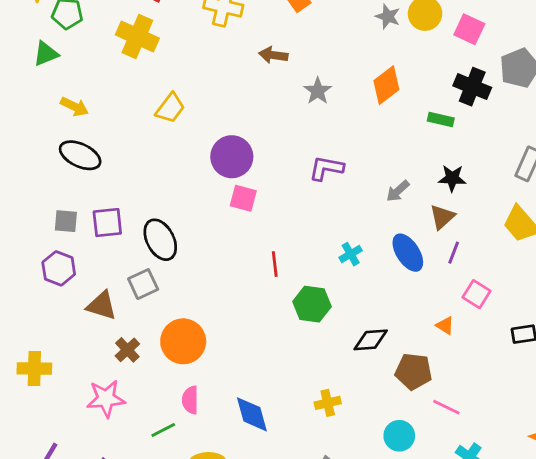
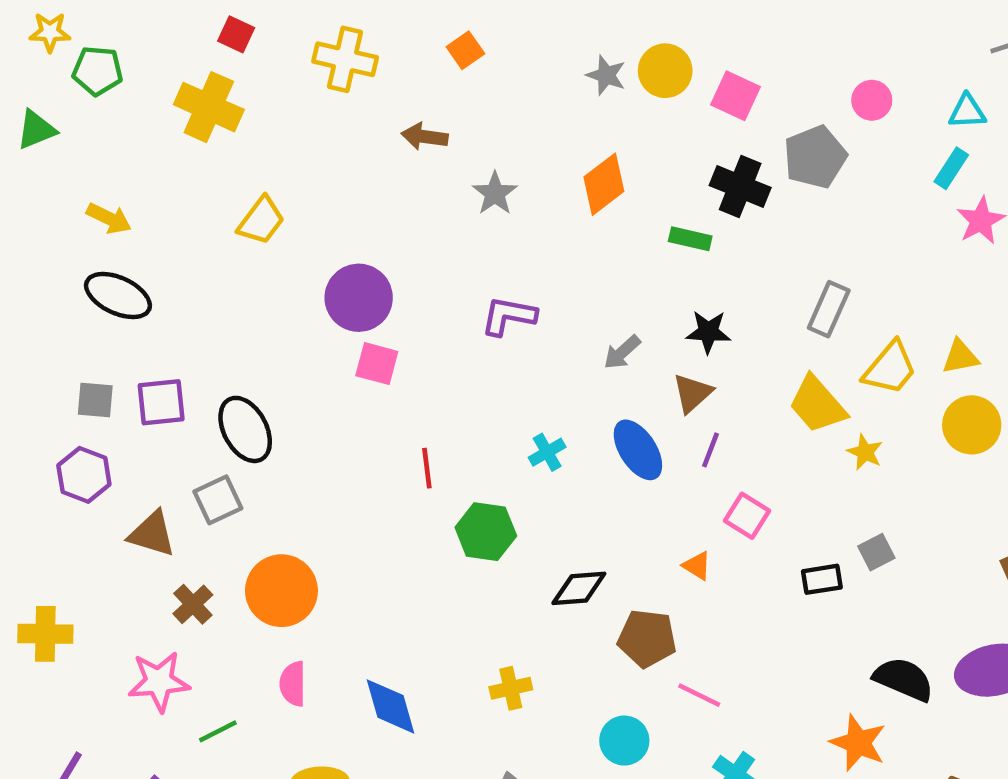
green triangle: (46, 54) -> (36, 130), moved
green line: (163, 430) -> (218, 731), moved

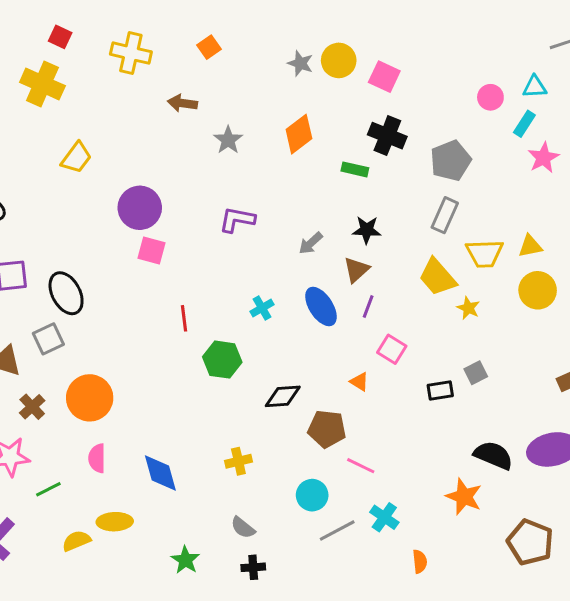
pink circle: (872, 100) -> (490, 97), moved
gray pentagon: (815, 157) -> (451, 161), moved
yellow trapezoid: (890, 368) -> (485, 253), turned 48

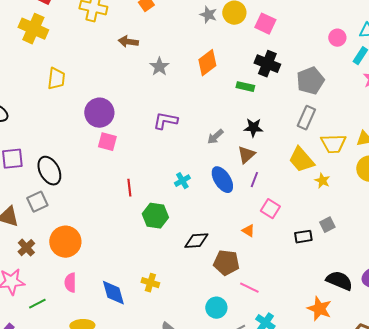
yellow trapezoid: (76, 158) -> (56, 79), turned -30
yellow cross: (238, 461) -> (150, 283), moved, turned 30

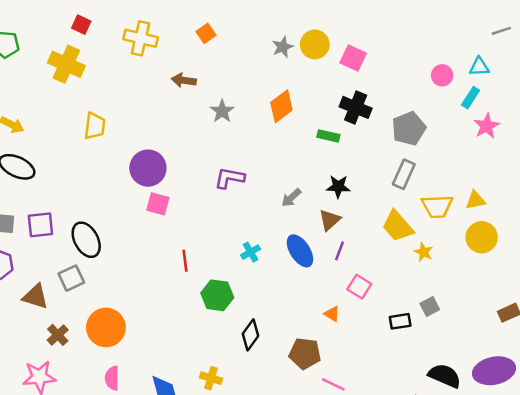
gray star: (208, 15) -> (283, 47), turned 30
black diamond: (196, 241) -> (251, 335), moved, turned -50

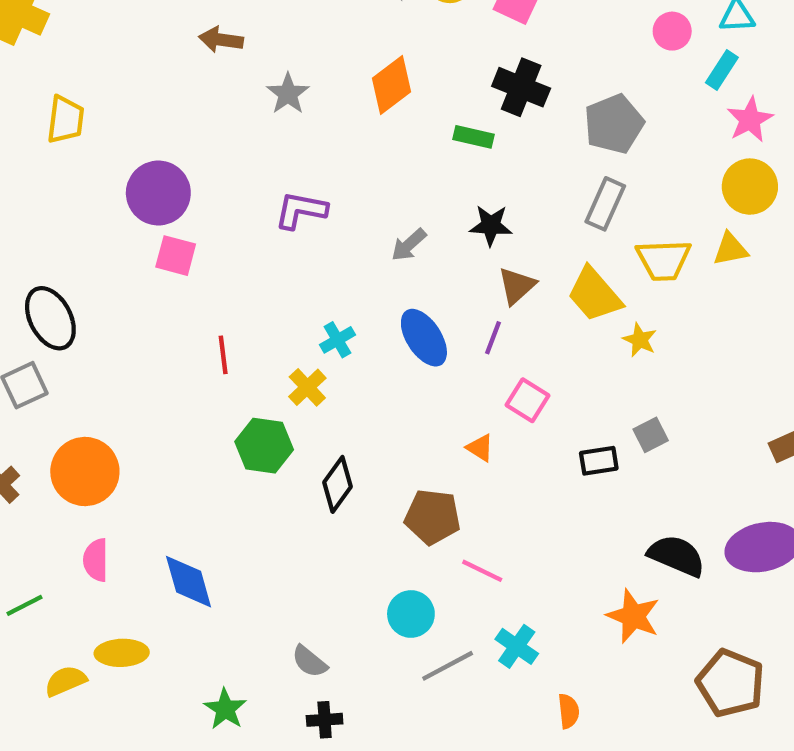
brown triangle: (330, 220) -> (517, 286), moved
yellow circle: (482, 237) -> (750, 187), moved
green hexagon: (217, 295) -> (264, 446), moved
yellow cross: (211, 378) -> (307, 387), moved, turned 30

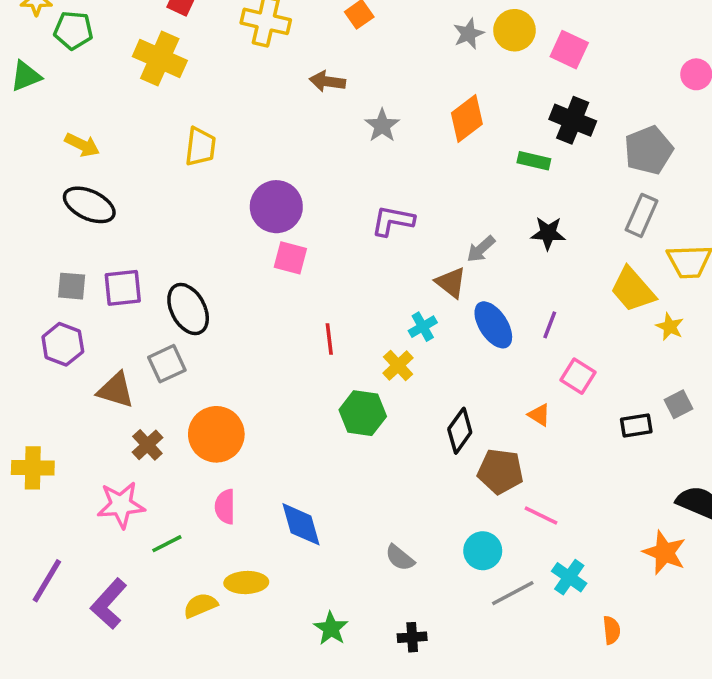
brown triangle: (517, 286) -> (451, 283), moved, turned -40
black diamond: (338, 484) -> (460, 431), moved
gray semicircle: (309, 661) -> (400, 558), moved

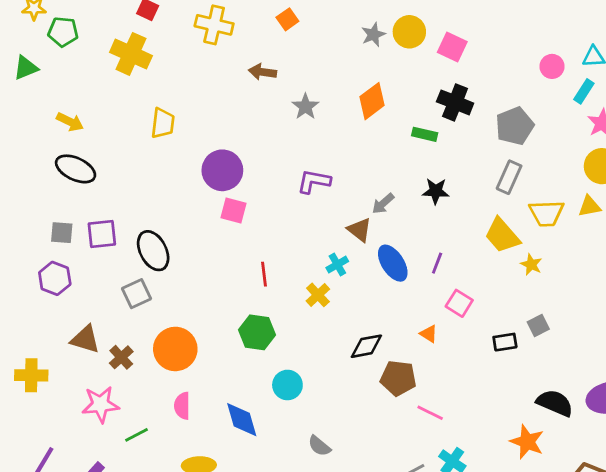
brown triangle: (116, 390) -> (85, 339), moved
green hexagon: (363, 413) -> (257, 332), moved
black diamond: (460, 431) -> (366, 346), turned 44
cyan circle: (483, 551) -> (287, 385), moved

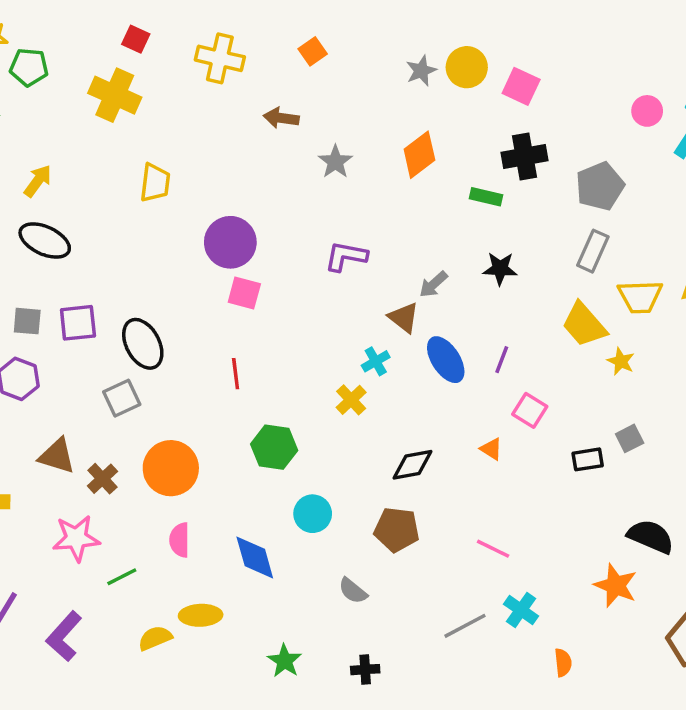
black cross: (455, 102) -> (525, 156), turned -32
yellow arrow: (70, 122) -> (38, 181), turned -80
red line: (264, 274) -> (236, 374), moved
brown pentagon: (398, 378) -> (397, 529), moved

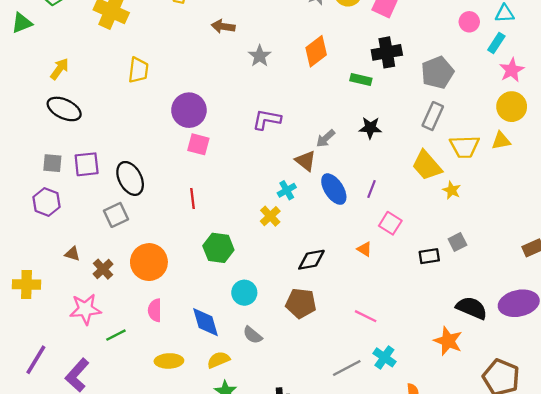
brown triangle: (57, 456) -> (72, 254), size x0.6
gray semicircle: (353, 591) -> (253, 335), moved
yellow semicircle: (155, 638) -> (218, 360), moved

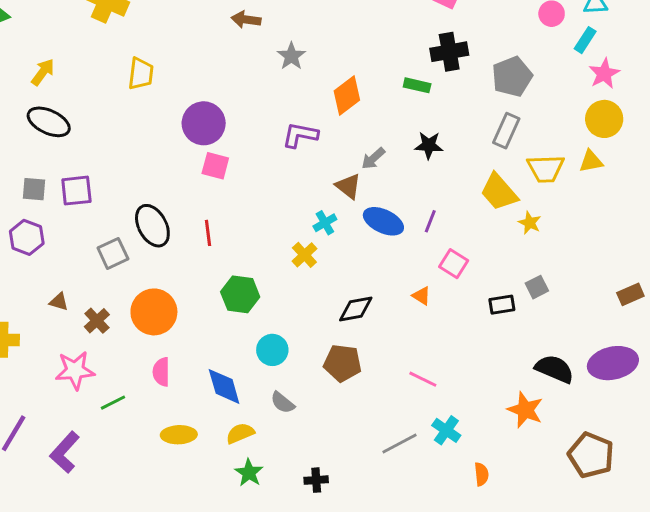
orange diamond: (316, 51) -> (347, 96), moved
black ellipse: (130, 178) -> (152, 226), moved
blue ellipse: (334, 189) -> (383, 221), turned -32

